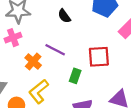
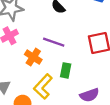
green rectangle: (75, 76) -> (66, 70), moved

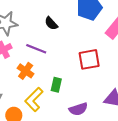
purple line: (54, 42) -> (36, 49), moved

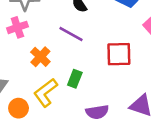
purple line: (36, 49) -> (71, 34), moved

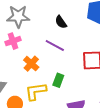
yellow L-shape: (46, 93) -> (36, 91), turned 30

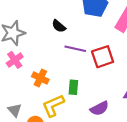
purple line: (55, 45) -> (75, 49), moved

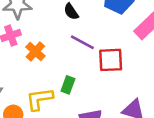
orange cross: (40, 78) -> (35, 51), moved

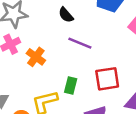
red square: (111, 60) -> (107, 79), moved

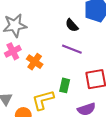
black semicircle: (66, 15) -> (72, 25), moved

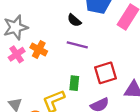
orange cross: (35, 62) -> (39, 49), moved

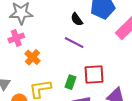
orange cross: (39, 49) -> (32, 57), moved
green rectangle: (74, 83) -> (71, 82), moved

